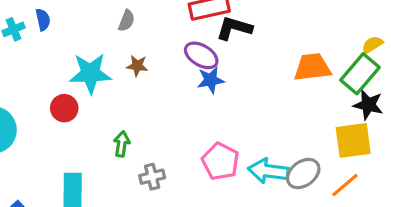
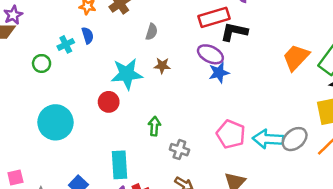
orange trapezoid: (312, 67) -> (296, 57), turned -36
gray cross: (152, 177) -> (179, 150), turned 36

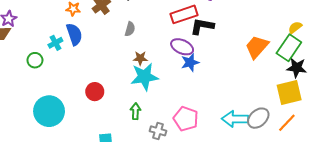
blue semicircle: (88, 35) -> (74, 34), size x1.5
cyan star: (127, 74) -> (145, 77), moved
pink pentagon: (231, 134) -> (186, 119), moved

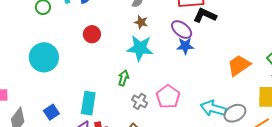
orange trapezoid: (257, 47) -> (239, 65), moved
brown star: (140, 58) -> (141, 22), moved
red circle: (95, 92) -> (92, 34), moved

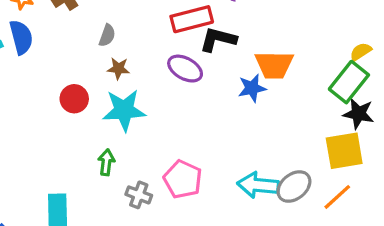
red circle: (92, 34) -> (74, 99), moved
blue star: (185, 46) -> (252, 88), moved
orange trapezoid: (239, 65) -> (274, 65), moved, turned -135

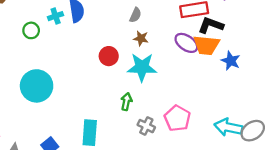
orange trapezoid: (274, 65) -> (206, 45), moved
blue star: (252, 88) -> (231, 61), turned 30

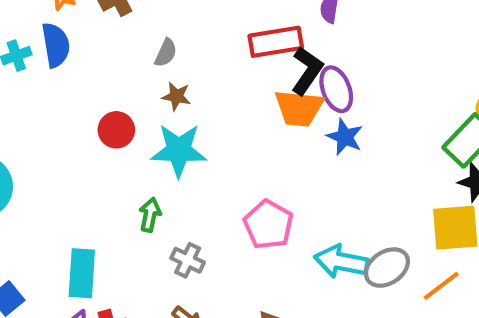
black L-shape: (211, 25) -> (307, 71), turned 105
purple ellipse: (186, 43) -> (336, 89), moved, turned 35
pink pentagon: (177, 118) -> (268, 225), moved

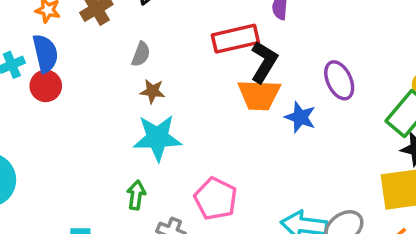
purple ellipse: (336, 89) -> (339, 80), moved
red circle: (116, 130) -> (46, 86), moved
pink pentagon: (268, 225) -> (216, 199), moved

